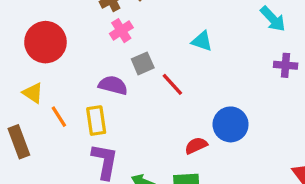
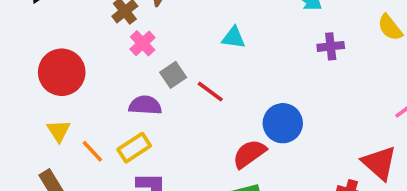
yellow triangle: (33, 93) -> (59, 131), turned 35
yellow rectangle: (96, 121) -> (134, 148), turned 76
red semicircle: (196, 146) -> (249, 154), size x1.4

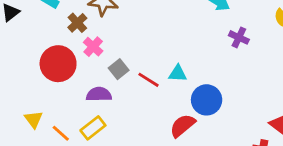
cyan triangle: (234, 38) -> (178, 73), moved
purple cross: (331, 46) -> (239, 37), turned 36
red circle: (62, 72) -> (58, 64), moved

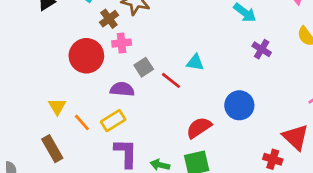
pink cross: (93, 47) -> (122, 43), turned 36
cyan triangle: (178, 73) -> (195, 62), moved
blue circle: (207, 100) -> (239, 105), moved

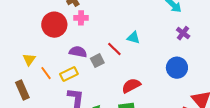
gray square: (144, 67) -> (97, 61), moved
blue circle: (239, 105) -> (177, 68), moved

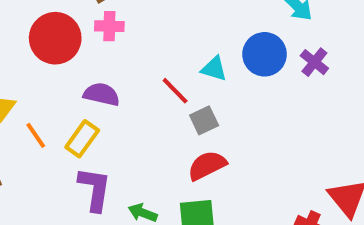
gray square: (97, 61) -> (204, 120), moved
blue circle: (177, 68) -> (265, 54), moved
yellow rectangle: (69, 74) -> (82, 139), turned -30

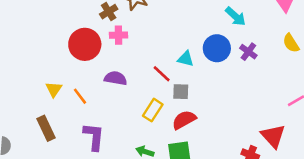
gray square: (204, 120) -> (181, 92), turned 30
orange line: (36, 135) -> (80, 96), moved
yellow rectangle: (82, 139) -> (153, 110), moved
purple L-shape: (95, 189) -> (94, 137), moved

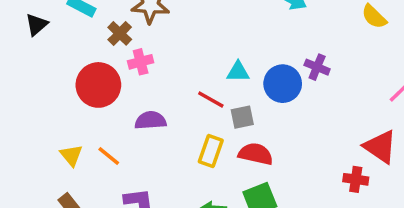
blue circle: (217, 48) -> (283, 84), moved
purple cross: (248, 52) -> (317, 67), moved
red semicircle: (184, 120) -> (256, 154), turned 55

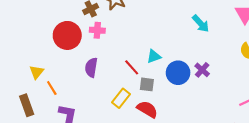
cyan triangle: (238, 72) -> (154, 56), turned -40
purple semicircle: (151, 120) -> (91, 67), turned -96
orange line: (109, 156) -> (52, 88), moved

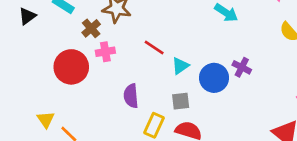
purple semicircle: (91, 67) -> (131, 96), moved
red line: (132, 67) -> (154, 48), moved

